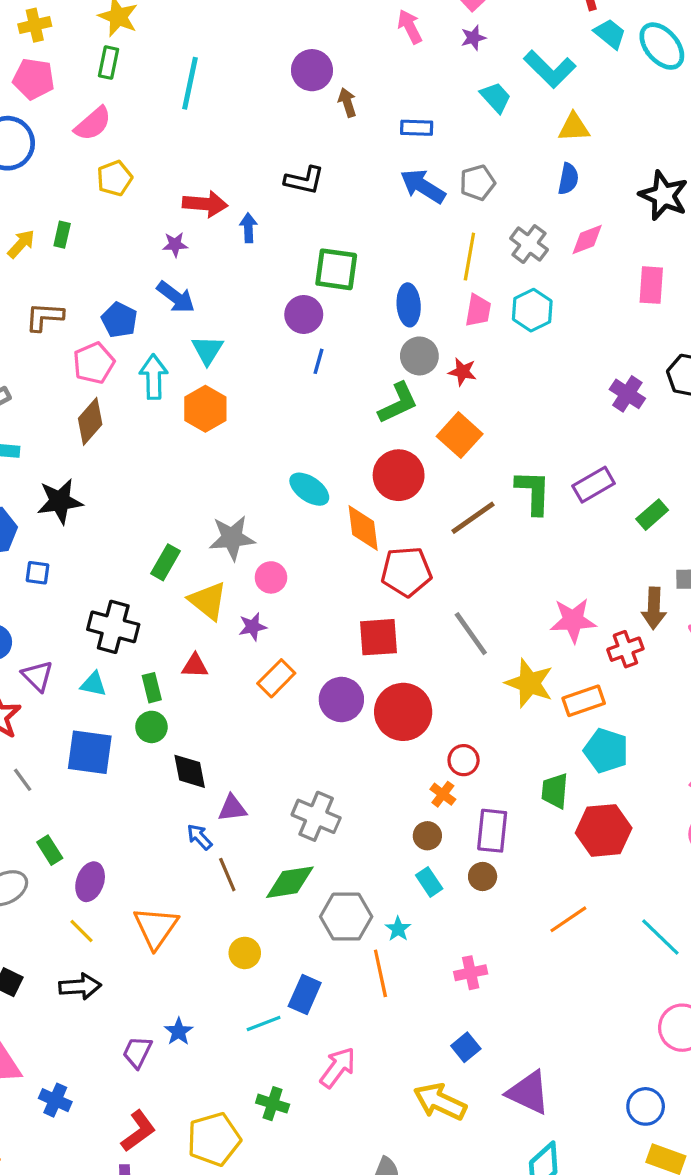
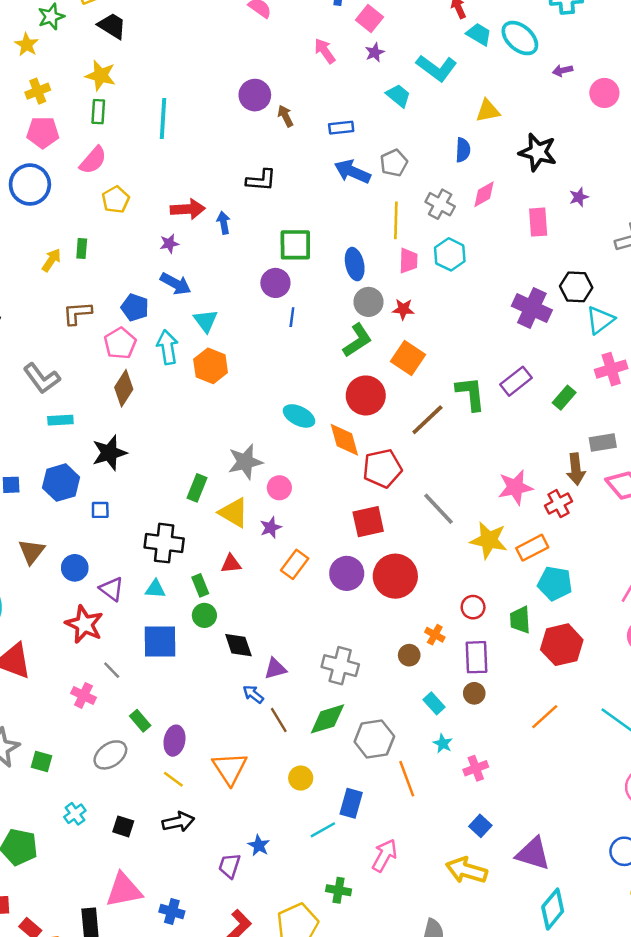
yellow triangle: (574, 127) -> (488, 111), moved
purple cross: (627, 394) -> (532, 308), size x1.4
red circle: (464, 760) -> (473, 607), moved
brown circle: (427, 836) -> (409, 655), moved
cyan star: (398, 929) -> (443, 744), moved

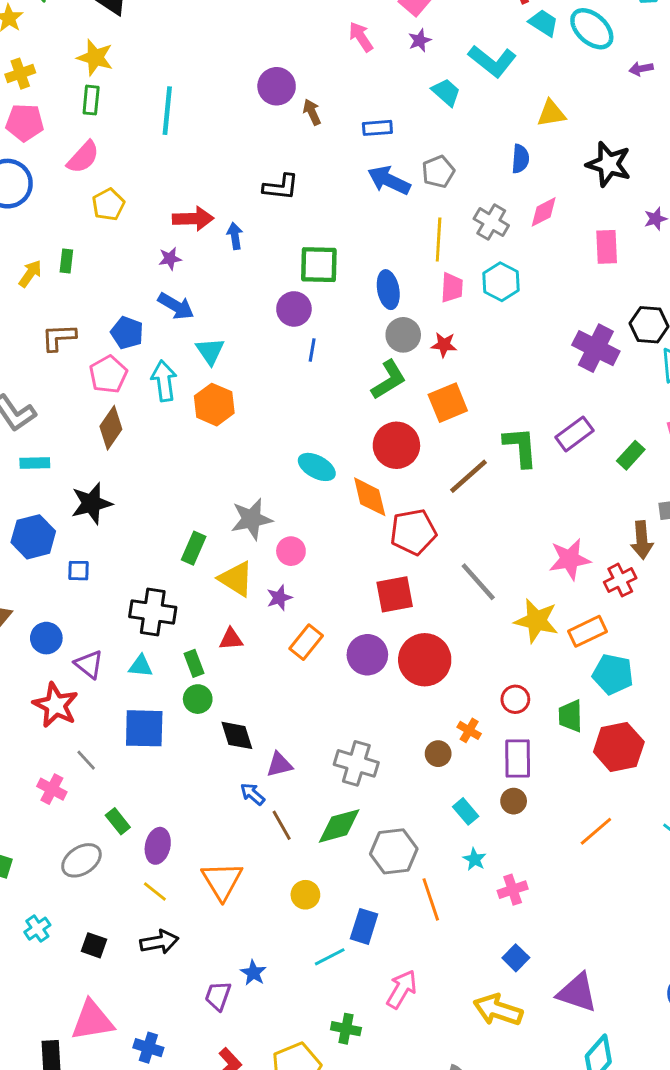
orange square: (408, 358) -> (448, 403), turned 32

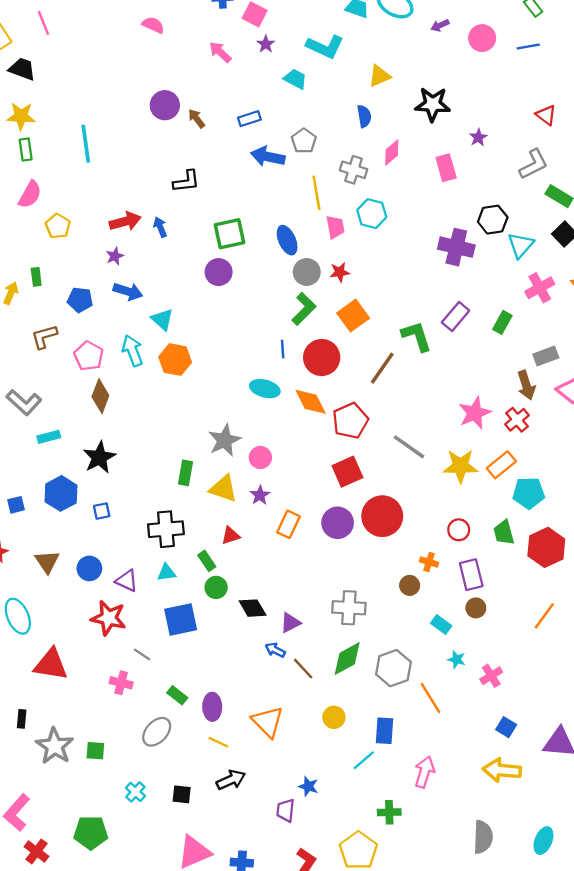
blue pentagon: (127, 333) -> (80, 300), moved
blue line: (312, 350) -> (283, 349), moved

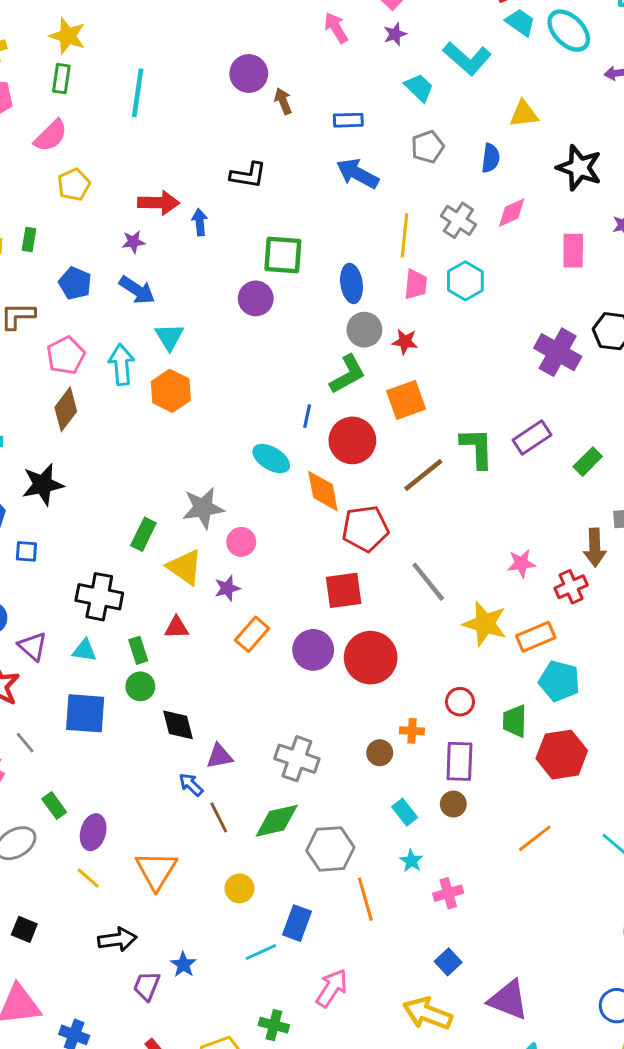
gray pentagon: (304, 141) -> (428, 147), moved
pink star: (475, 413) -> (521, 563), size x0.7
orange cross: (429, 562) -> (412, 731), turned -30
black arrow: (231, 780) -> (117, 939), moved

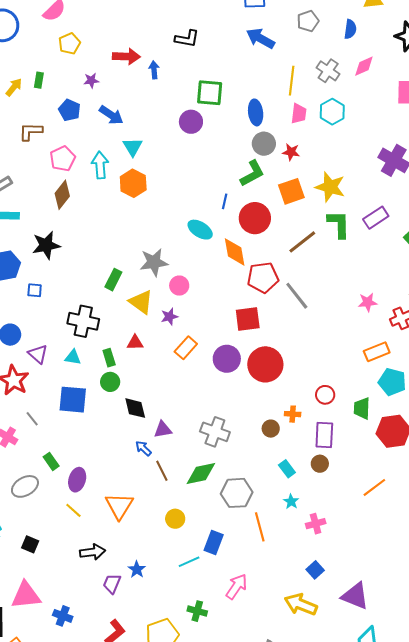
purple star: (133, 242) -> (91, 80), moved
gray line: (428, 582) -> (297, 296), moved
yellow star: (485, 624) -> (330, 187), moved

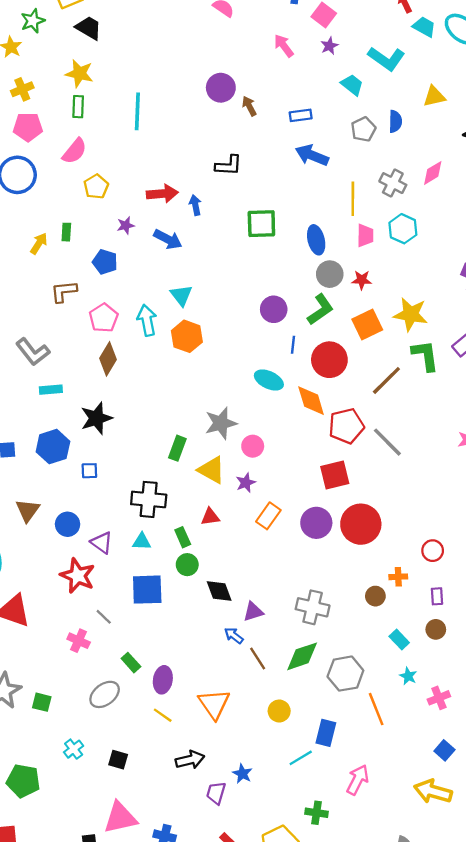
blue semicircle: (350, 29) -> (395, 121), moved
blue arrow: (111, 115) -> (168, 239), moved
purple circle: (191, 122) -> (274, 309), moved
purple rectangle: (324, 435) -> (437, 596), size x0.6

